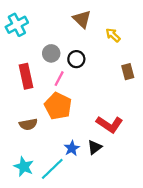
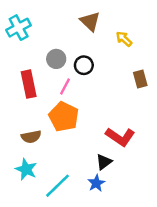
blue star: (72, 148) -> (96, 183), moved
cyan star: (24, 167) -> (26, 169), moved

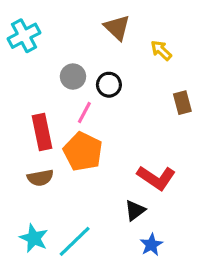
red rectangle: (29, 84) -> (42, 132), moved
cyan star: (26, 169) -> (34, 238), moved
blue star: (96, 183) -> (151, 245), moved

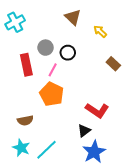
brown rectangle: (182, 103) -> (113, 64), turned -32
red rectangle: (42, 132) -> (26, 65), moved
brown semicircle: (40, 178) -> (25, 120), moved
blue star: (151, 245) -> (94, 152), size x1.6

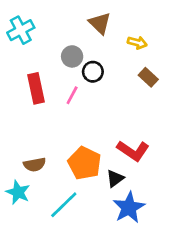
yellow arrow: (100, 31) -> (137, 43), turned 152
gray circle: (46, 48) -> (72, 56), moved
brown rectangle: (113, 64) -> (148, 77), moved
orange pentagon: (52, 94) -> (85, 163), moved
cyan star: (21, 148) -> (18, 192), moved

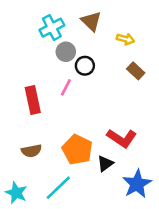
cyan cross: (21, 30) -> (52, 28), moved
red rectangle: (36, 88) -> (33, 100), moved
cyan star: (18, 192) -> (16, 193), moved
blue star: (129, 208) -> (137, 184), moved

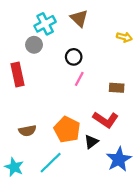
yellow arrow: (126, 39) -> (124, 37), moved
gray circle: (66, 52) -> (34, 45), moved
brown rectangle: (136, 71) -> (117, 88), moved, turned -40
pink line: (66, 87) -> (79, 79), moved
red rectangle: (33, 100) -> (17, 75), moved

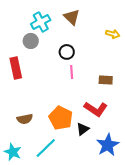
pink line: (79, 79) -> (72, 72), turned -32

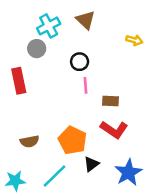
brown rectangle: (106, 80) -> (111, 101), moved
black triangle: (83, 129) -> (91, 164), moved
cyan star: (13, 152) -> (15, 181), turned -30

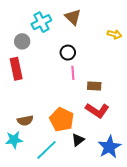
gray circle: (37, 49) -> (22, 41), moved
cyan star: (15, 181) -> (14, 140), moved

